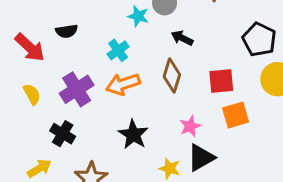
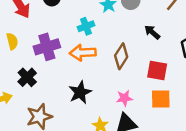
black arrow: (182, 38) -> (152, 32), moved

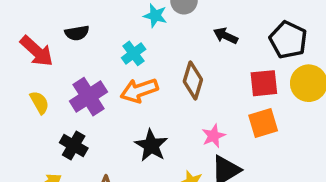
red square: (157, 71) -> (264, 83), moved

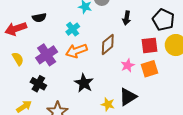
black arrow: (226, 36) -> (127, 18), turned -104
red arrow: (37, 51) -> (16, 29), turned 120
brown diamond: (193, 80) -> (108, 44), turned 35
pink star: (213, 136) -> (128, 65), moved

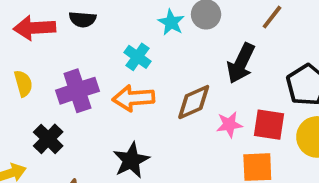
black arrow: (127, 18) -> (241, 63), size x1.5
cyan cross: (73, 29) -> (138, 57), turned -32
pink star: (128, 65) -> (229, 125), moved

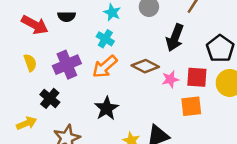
cyan star: (171, 22) -> (112, 12), moved
red arrow: (34, 28) -> (35, 25), turned -144
orange arrow: (133, 98) -> (105, 67), turned -32
brown diamond: (194, 102) -> (145, 66), turned 56

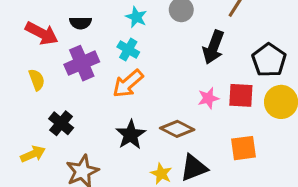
purple cross: (67, 65) -> (82, 63), moved
brown diamond: (145, 66) -> (177, 129), moved
orange square: (191, 106) -> (243, 148), moved

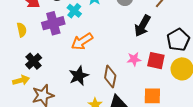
cyan cross: (128, 50) -> (74, 11), moved
brown diamond: (177, 129) -> (110, 77), turned 65
yellow arrow: (33, 154) -> (21, 80), moved

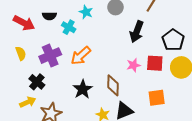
purple cross: (53, 23) -> (50, 56), moved

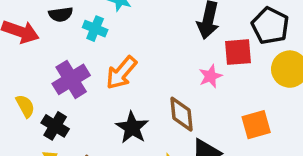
yellow semicircle: (21, 53) -> (25, 106), moved
red square: (155, 63) -> (238, 52), moved

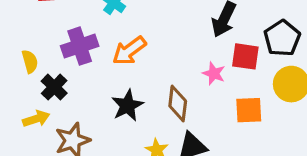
pink star: (211, 76) -> (214, 74), turned 30
orange square: (256, 125) -> (249, 110), moved

